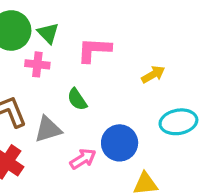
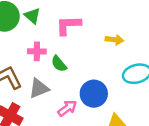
pink cross: (37, 64) -> (37, 51), moved
yellow arrow: (153, 74) -> (114, 40), turned 42

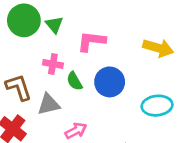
yellow arrow: (114, 40) -> (158, 48), moved, size x1.5
blue circle: (94, 94) -> (110, 82), moved

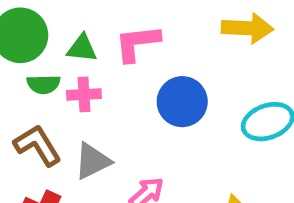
green triangle: (54, 25) -> (82, 48), moved, turned -30
green semicircle: (74, 81) -> (44, 84), moved, turned -48

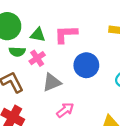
pink cross: (84, 94) -> (37, 58), turned -35
gray triangle: (92, 161) -> (52, 82), moved

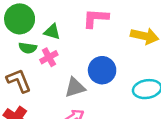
pink L-shape: (66, 34) -> (96, 18), moved
gray triangle: (52, 82) -> (75, 88), moved

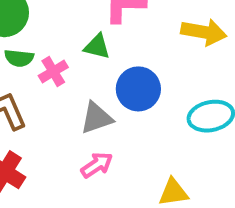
green triangle: (52, 32) -> (97, 47), moved

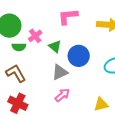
green triangle: (97, 47) -> (55, 46), moved, turned 32
pink cross: (53, 72) -> (35, 36), moved

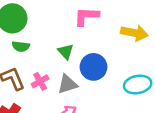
pink cross: (35, 36) -> (40, 81), moved

